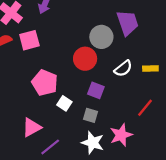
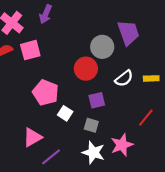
purple square: (96, 90) -> (97, 100), turned -35

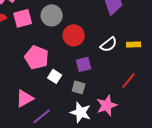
gray circle: (102, 47) -> (52, 15), moved

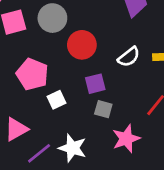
white square: (55, 76) -> (56, 100), turned 32
gray square: (79, 87) -> (103, 109), moved
white star: (81, 112) -> (73, 148), moved

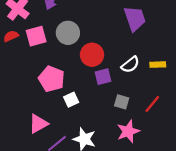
purple square: (95, 84) -> (103, 77), moved
gray square: (103, 109) -> (122, 102), moved

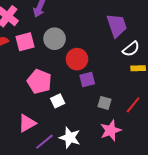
white semicircle: (130, 65) -> (131, 49), moved

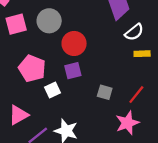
purple square: (87, 79) -> (73, 71), moved
pink star: (111, 130) -> (127, 123), moved

